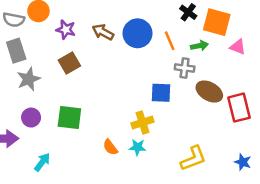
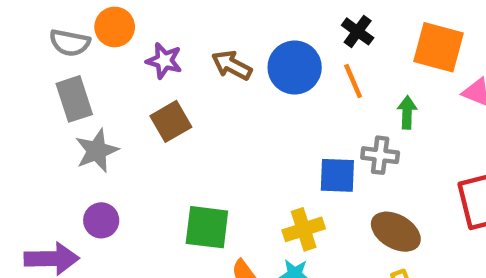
black cross: (188, 12) -> (358, 31), moved
green arrow: (199, 46) -> (407, 112), moved, turned -77
gray cross: (185, 68) -> (380, 155), moved
brown ellipse: (209, 92) -> (396, 232), moved
green square: (69, 118) -> (207, 227), moved

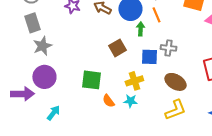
green arrow: (407, 112) -> (140, 29), moved
brown square: (171, 121) -> (117, 48), moved
purple circle: (101, 220) -> (44, 77), size x1.5

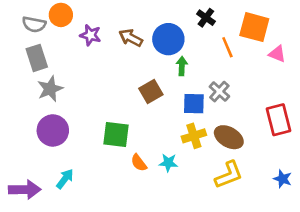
orange line: (156, 15) -> (227, 47), moved
gray cross: (168, 48) -> (219, 92), turned 35
yellow cross: (134, 81) -> (194, 136), moved
purple arrow: (22, 94) -> (25, 190), moved

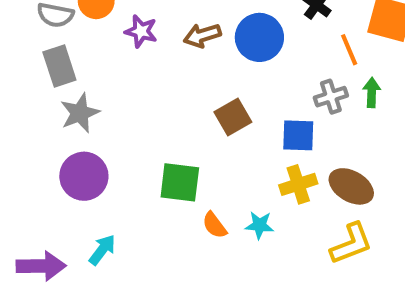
brown arrow: (131, 38) -> (202, 35), turned -45
green arrow: (182, 66) -> (372, 93), moved
gray cross: (219, 92) -> (331, 97), moved, turned 30

